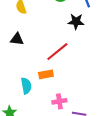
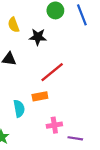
black star: (76, 21) -> (38, 37), moved

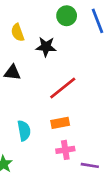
orange rectangle: (40, 96) -> (60, 123), moved

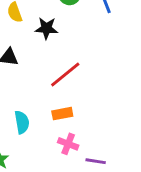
pink cross: (65, 150) -> (68, 144), turned 30

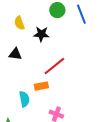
orange rectangle: (62, 114) -> (41, 86), moved

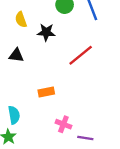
red line: (54, 66) -> (81, 55), moved
cyan semicircle: (24, 99) -> (14, 115), moved

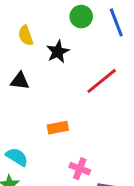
black star: (46, 32) -> (58, 52), turned -30
cyan semicircle: (14, 115) -> (17, 157), turned -48

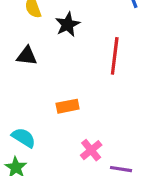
red line: (102, 81) -> (115, 56), turned -44
pink cross: (80, 169) -> (91, 150), turned 30

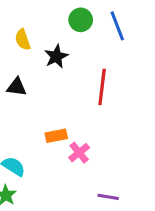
pink cross: (91, 150) -> (79, 153), moved

